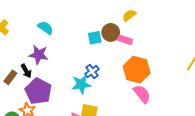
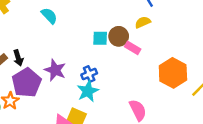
purple star: (39, 55) -> (55, 70), moved
orange hexagon: (137, 70) -> (173, 73), moved
cyan star: (81, 84) -> (88, 91), moved, turned -30

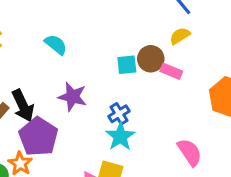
black arrow: (18, 58) -> (23, 106), size x1.5
purple star: (55, 70) -> (72, 97), moved

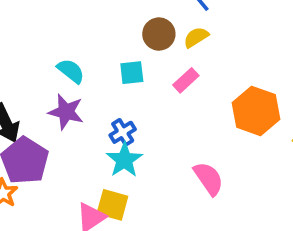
cyan semicircle: (56, 45) -> (71, 71), moved
brown circle: (151, 59) -> (159, 34), moved
pink rectangle: (171, 71) -> (186, 80), turned -65

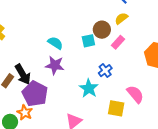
brown circle: (159, 34) -> (102, 30), moved
blue cross: (123, 132) -> (105, 71), moved
yellow square: (112, 205) -> (116, 108), moved

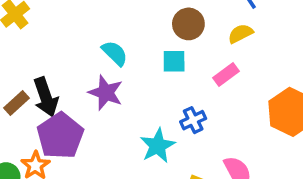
brown circle: (102, 30) -> (188, 24), moved

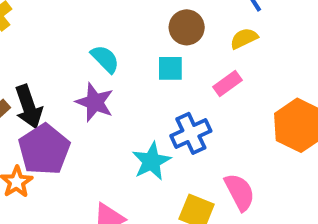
blue cross: (193, 120) -> (191, 133), size x1.4

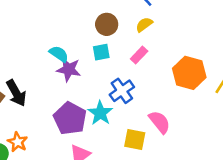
purple star: (95, 102) -> (69, 69), moved
purple pentagon: (44, 149) -> (70, 118), moved

